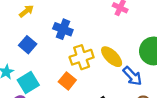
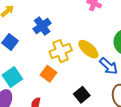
blue cross: (63, 29) -> (42, 26), turned 36

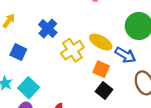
orange square: (49, 74) -> (101, 69), moved

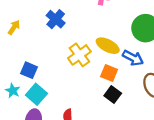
blue cross: (48, 29) -> (56, 19), moved
blue square: (18, 52) -> (29, 70), moved

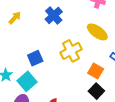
yellow ellipse: (108, 46) -> (97, 32), moved
blue square: (29, 70) -> (35, 58), moved, turned 35

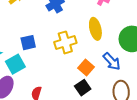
yellow ellipse: (97, 32) -> (95, 29), turned 30

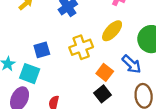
yellow ellipse: (95, 29) -> (112, 31), turned 60
cyan square: (15, 64) -> (30, 74), turned -36

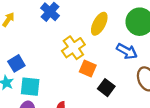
blue square: (42, 50) -> (16, 63), moved
orange square: (105, 72) -> (88, 69), moved

